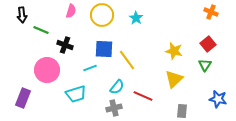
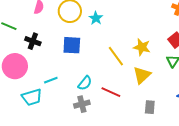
cyan star: (136, 18) -> (96, 18), moved
yellow line: (127, 60) -> (116, 56), moved
cyan line: (90, 68) -> (51, 80), moved
cyan trapezoid: (76, 94) -> (32, 97), moved

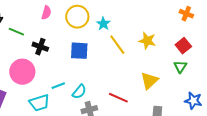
yellow star: (142, 47) -> (147, 41), moved
yellow line: (116, 56) -> (117, 45), moved
cyan semicircle: (85, 83) -> (79, 92), moved

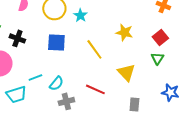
yellow line: (117, 45) -> (94, 49), moved
yellow triangle: (149, 81) -> (126, 72), turned -30

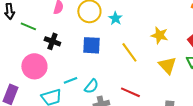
yellow triangle: (126, 72) -> (167, 65), moved

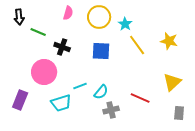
yellow line: (129, 52) -> (137, 45), moved
yellow triangle: (167, 65) -> (172, 82), moved, turned 30

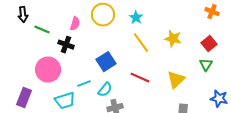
pink semicircle: (68, 13) -> (75, 24), moved
cyan star: (125, 24) -> (136, 18), moved
blue square: (101, 51) -> (106, 62), moved, turned -36
red line: (140, 98) -> (140, 78), moved

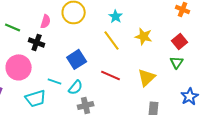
cyan star: (136, 18) -> (116, 16), moved
cyan line: (84, 84) -> (55, 81), turned 40
blue star: (219, 99) -> (190, 96), turned 30

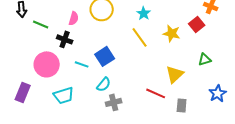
red square: (180, 41) -> (197, 24), moved
green triangle: (177, 62) -> (205, 59), turned 40
red line: (111, 75) -> (156, 93), moved
cyan line: (55, 81) -> (82, 64), moved

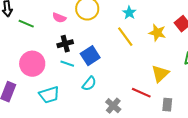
pink semicircle: (74, 18) -> (59, 18), turned 96
black cross: (65, 39) -> (65, 44), moved, turned -35
gray cross: (114, 102) -> (113, 106), moved, turned -35

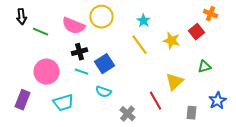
pink semicircle: (59, 18) -> (74, 26), size x1.6
cyan semicircle: (89, 84) -> (104, 92), turned 70
red line: (141, 93) -> (156, 101), turned 36
gray rectangle: (167, 105) -> (192, 113), moved

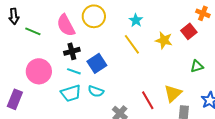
pink semicircle: (74, 26) -> (66, 25), turned 40
yellow triangle: (174, 82) -> (173, 93), moved
cyan trapezoid: (64, 103) -> (71, 93), moved

